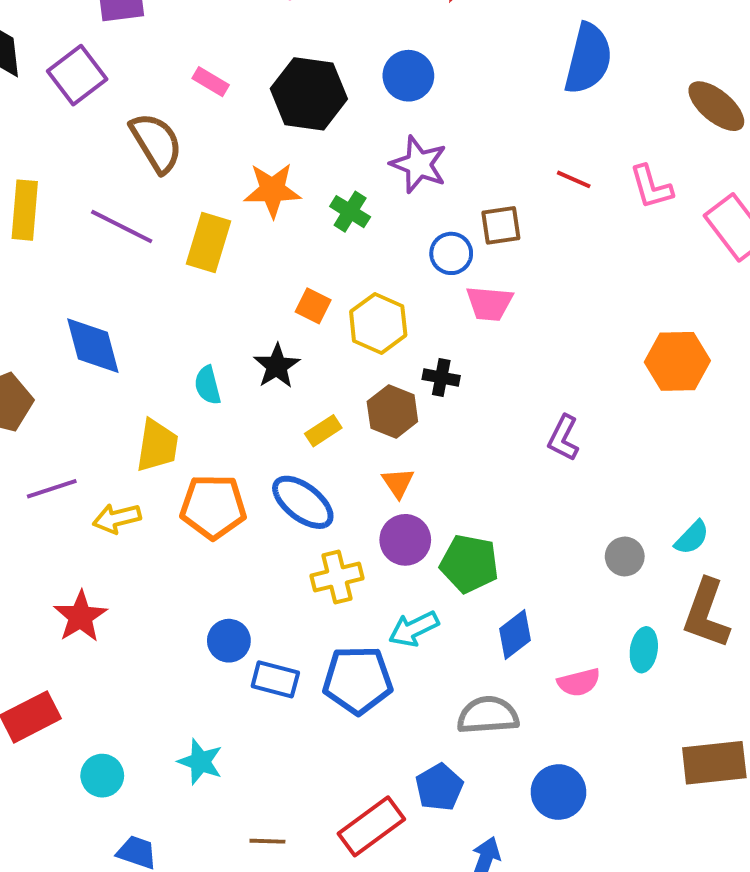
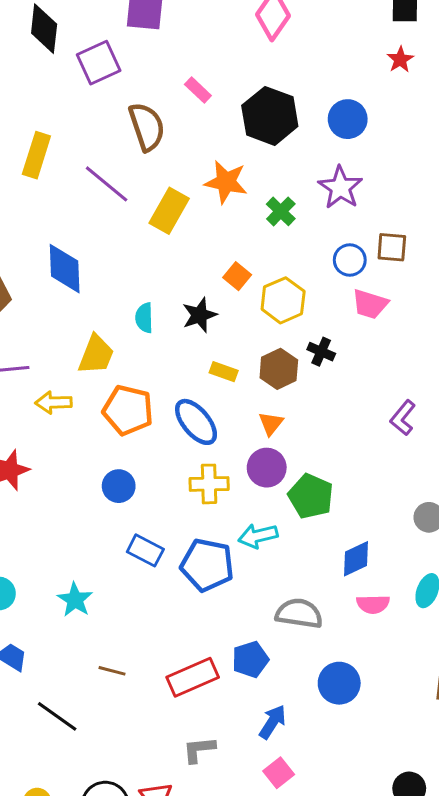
yellow rectangle: (323, 431) -> (224, 372), turned 40
blue diamond: (515, 635) -> (356, 559), moved
blue circle: (229, 641) -> (119, 486), moved

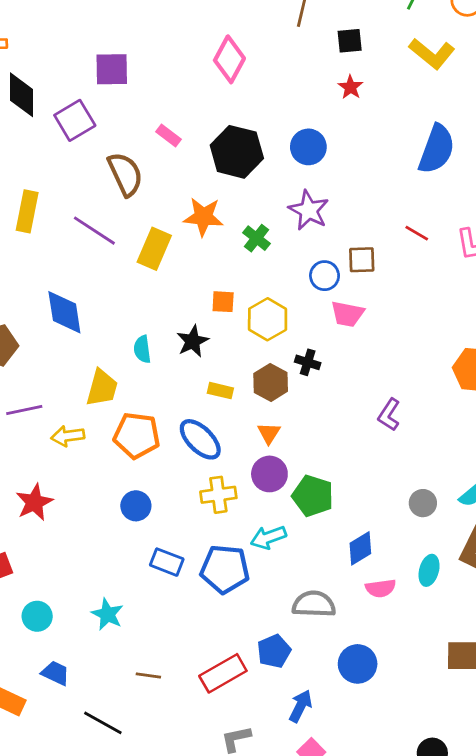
orange square: (237, 276) -> (223, 302), turned -30

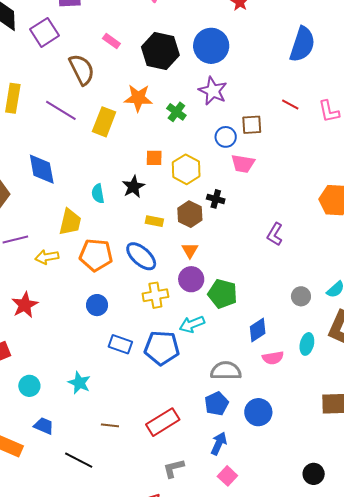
blue circle: (308, 147) -> (211, 46), size x1.4
blue pentagon: (274, 651) -> (216, 404), moved

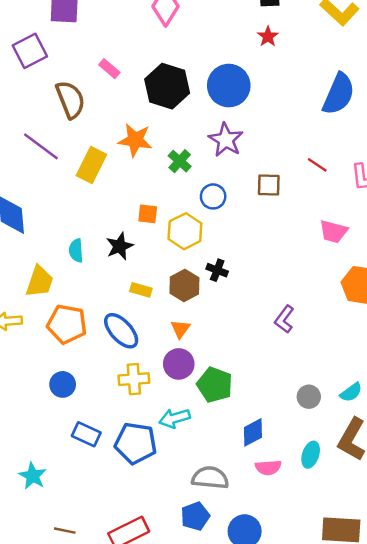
blue circle: (226, 137) -> (213, 196), moved
pink trapezoid: (243, 164) -> (333, 232), moved

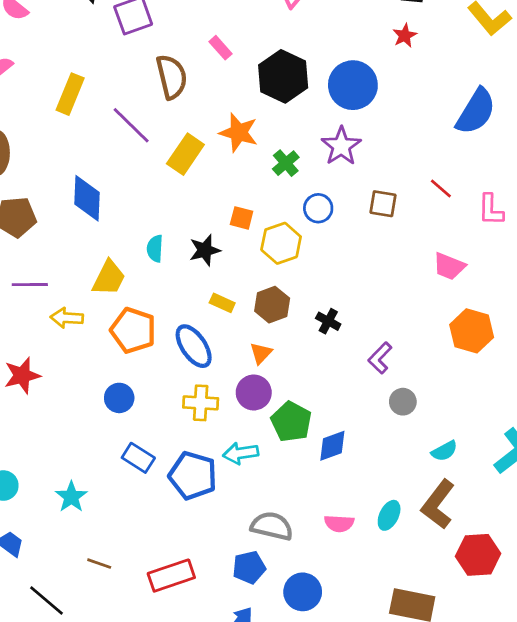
black cross: (217, 270) -> (328, 321), moved
gray circle: (309, 397) -> (403, 402), moved
blue diamond: (253, 432) -> (332, 446), moved

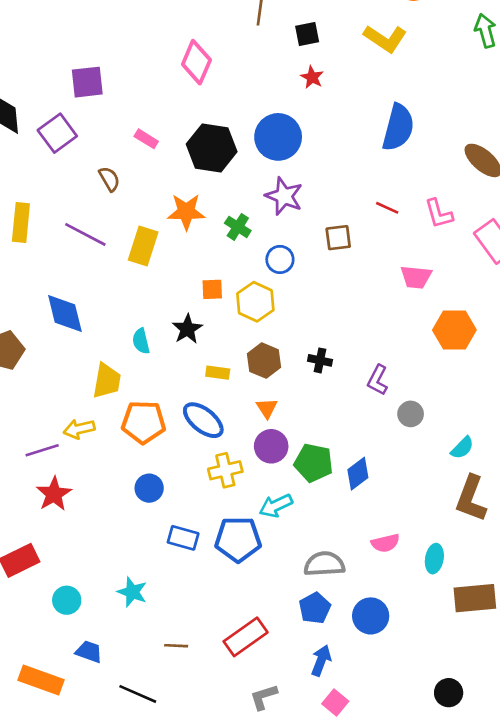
brown semicircle: (172, 77) -> (109, 179), size x0.6
purple line: (30, 285) -> (42, 450), moved
cyan ellipse: (389, 515) -> (434, 559), moved

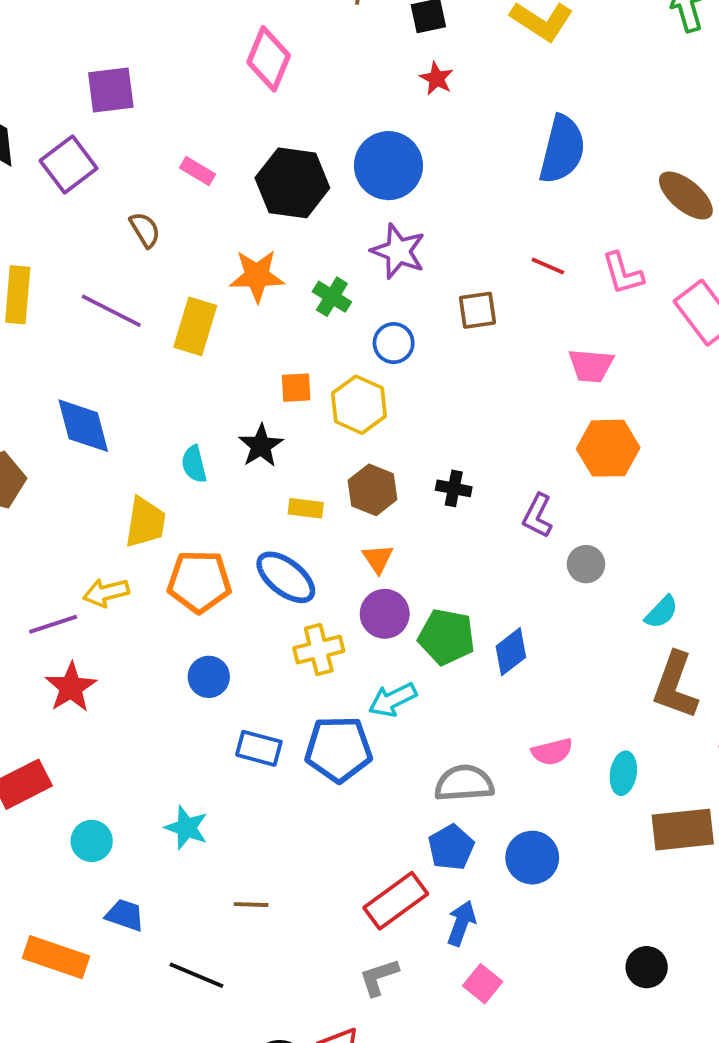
orange hexagon: (454, 330) -> (608, 448), moved
red rectangle: (246, 637) -> (396, 901), moved

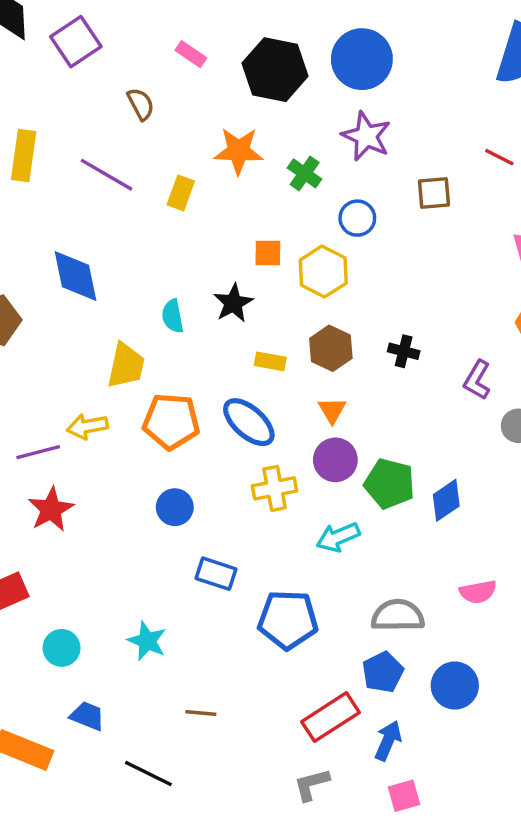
yellow rectangle: (195, 326) -> (181, 193), size x0.7
blue pentagon: (339, 749) -> (288, 620), moved
pink square: (483, 984) -> (404, 796), turned 32

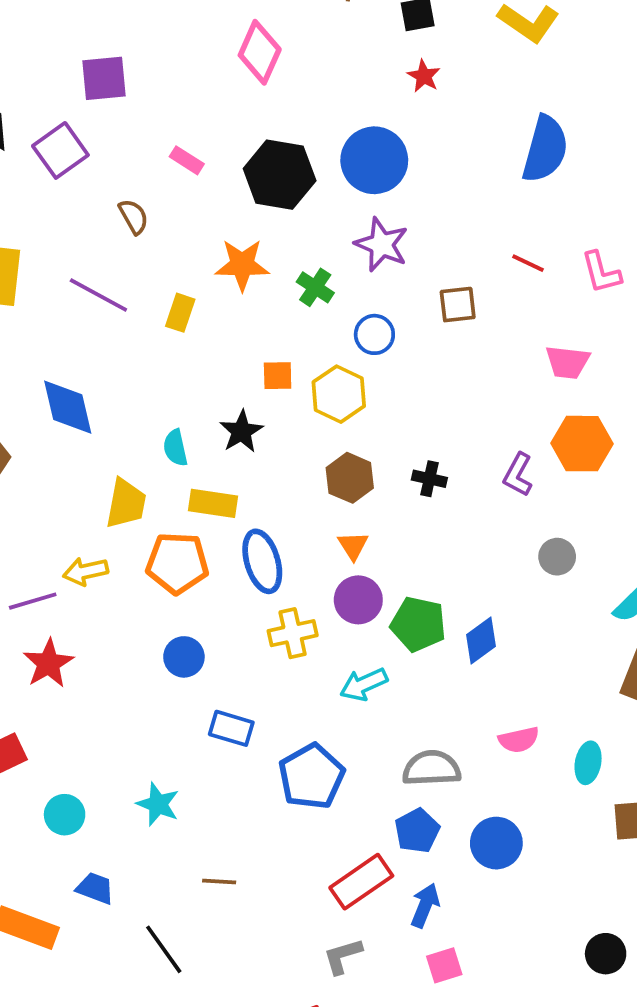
yellow rectangle: (270, 361) -> (213, 503), moved, size x1.4
purple L-shape: (477, 380) -> (518, 475), moved
blue ellipse: (249, 422) -> (262, 561), turned 34
blue pentagon: (288, 620) -> (311, 776), turned -30
black line: (148, 773) -> (164, 949), turned 30

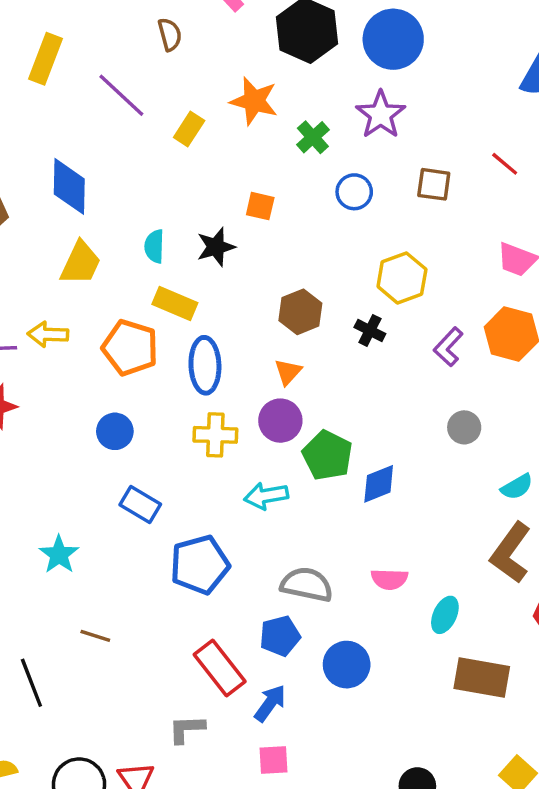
yellow hexagon: (339, 394) -> (402, 278), moved
yellow trapezoid: (126, 504) -> (81, 263), moved
red rectangle: (361, 882) -> (220, 668), turned 72

